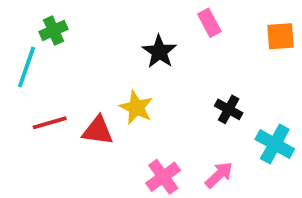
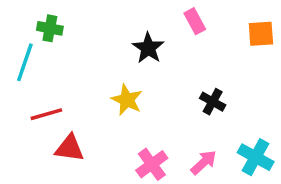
green cross: (53, 30) -> (50, 28), turned 35
red triangle: (98, 131) -> (70, 148), moved
cyan cross: (275, 144) -> (256, 157), moved

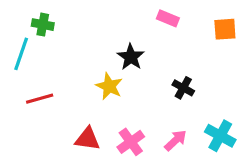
pink rectangle: (195, 21) -> (168, 18), turned -40
black star: (148, 48) -> (131, 57), moved
red triangle: (70, 148) -> (88, 139), moved

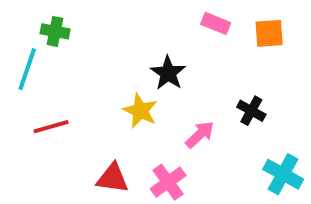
orange square: (225, 29) -> (269, 33), moved
black cross: (183, 88) -> (251, 111), moved
pink arrow: (176, 140) -> (200, 135), moved

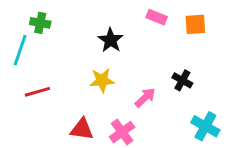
black star: (168, 73) -> (111, 40), moved
yellow star: (140, 111) -> (102, 80), turned -30

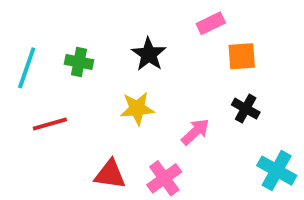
pink rectangle: (157, 17) -> (211, 23), turned -48
green cross: (40, 23) -> (79, 62), moved
orange square: (195, 24) -> (242, 56), moved

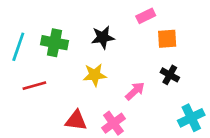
black star: (149, 54) -> (103, 37), turned 30
green cross: (79, 62) -> (54, 43), size x1.4
cyan cross: (277, 171) -> (191, 118), turned 35

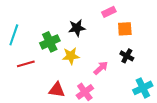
green cross: (54, 43) -> (50, 42), moved, turned -36

